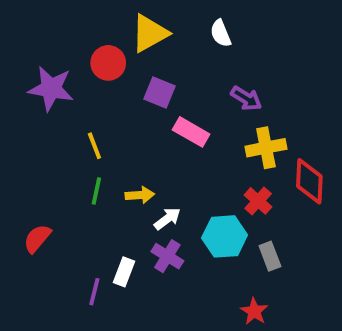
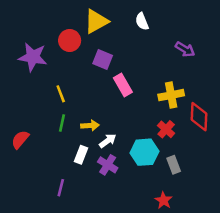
purple arrow: (246, 98) -> (185, 49), moved
pink rectangle: (191, 132) -> (123, 85), turned 30
red semicircle: (37, 238) -> (20, 139), moved
white rectangle: (124, 272) -> (81, 155), moved

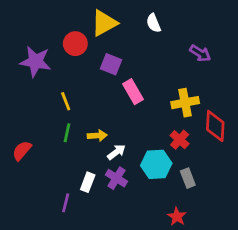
white rectangle: (81, 155) -> (88, 182), moved

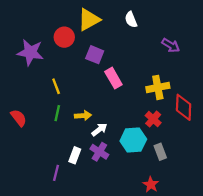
red semicircle: (22, 151) -> (19, 118), moved, turned 102

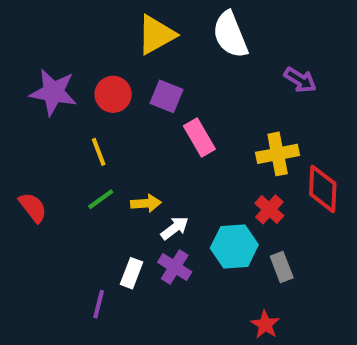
white semicircle: (131, 20) -> (230, 35), size x1.6
red circle: (64, 37) -> (113, 94), moved
green line: (57, 113) -> (101, 199), turned 42

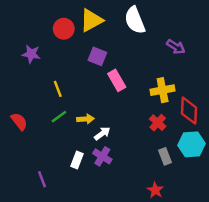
purple star: (53, 92) -> (31, 54), size x0.7
red circle: (113, 94) -> (64, 29), moved
cyan hexagon: (234, 246) -> (191, 144), moved
purple line: (99, 304) -> (42, 179), moved, turned -35

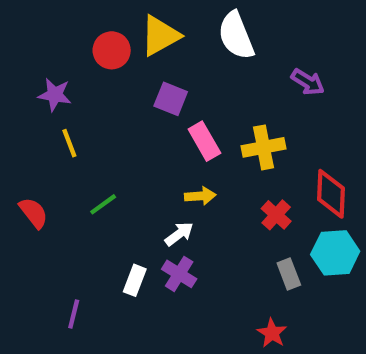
yellow line: (58, 89) -> (69, 143), moved
yellow cross: (163, 90) -> (264, 147), moved
yellow arrow: (85, 119) -> (200, 196), moved
purple line: (42, 179) -> (74, 314), turned 35

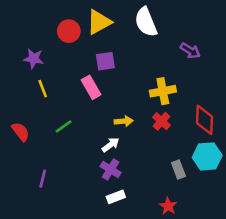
purple square: (171, 99) -> (105, 61), turned -30
pink rectangle: (204, 141) -> (91, 87), moved
red cross: (276, 215) -> (162, 121), moved
white rectangle: (135, 280) -> (116, 197), moved, turned 48
purple line: (74, 314) -> (43, 179), moved

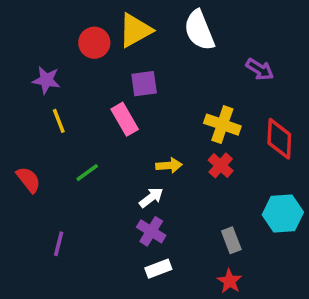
yellow cross: (163, 91) -> (222, 125), turned 30
red diamond: (205, 120) -> (279, 139), moved
gray rectangle: (178, 170) -> (231, 240), moved

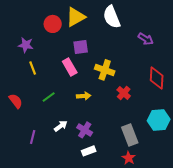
yellow cross: (222, 125) -> (105, 70), moved
yellow arrow: (169, 165) -> (84, 96), moved
white arrow: (151, 197) -> (61, 126), moved
gray rectangle: (231, 240) -> (130, 135), size x1.5

